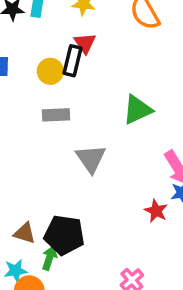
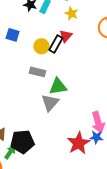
green triangle: (137, 110) -> (58, 86), moved
red star: (156, 211) -> (79, 143), size x1.6
black pentagon: (64, 235) -> (22, 142), turned -30

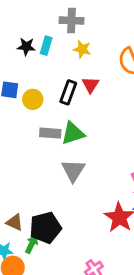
red triangle: (66, 36) -> (90, 85), moved
yellow circle: (41, 46) -> (33, 99), moved
green triangle: (58, 86) -> (73, 133), moved

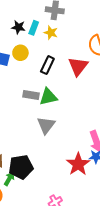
yellow star: (82, 49) -> (51, 33), moved
red triangle: (90, 85) -> (78, 66), moved, size x1.5
yellow circle: (33, 99) -> (20, 53), moved

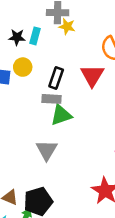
yellow star: (51, 33) -> (67, 26), moved
gray rectangle: (31, 95) -> (52, 99), moved
gray triangle: (46, 125) -> (47, 150), moved

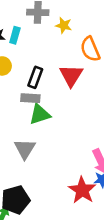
yellow star: (67, 26) -> (64, 25), moved

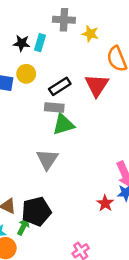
black rectangle: (35, 77) -> (60, 86), turned 36
red star: (82, 190) -> (105, 203), size x0.6

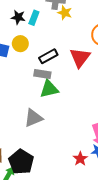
yellow star: (90, 34) -> (65, 13), moved
gray triangle: (47, 159) -> (33, 118), turned 30
black pentagon: (36, 211) -> (21, 162), turned -30

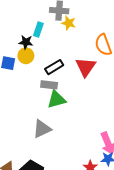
black star: (18, 17) -> (26, 42), moved

